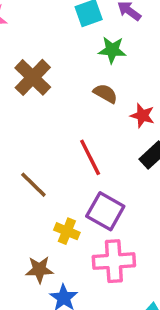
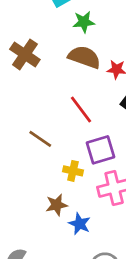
brown semicircle: (105, 93) -> (84, 57), size x1.6
purple square: (105, 211) -> (100, 150), turned -36

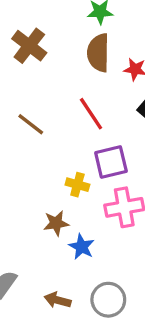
brown semicircle: (84, 57) -> (98, 53), turned -112
brown line: (40, 139) -> (31, 124), moved

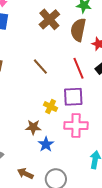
brown cross: (29, 46) -> (49, 19), moved
red line: (91, 114) -> (78, 68), moved
brown line: (31, 124) -> (40, 67), moved

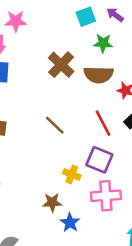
brown semicircle: (78, 30) -> (99, 75), turned -95
purple square: (73, 97) -> (99, 160), turned 30

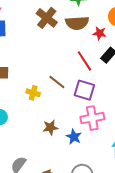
brown line: (55, 125) -> (57, 82), moved
yellow cross: (72, 174) -> (33, 93), moved
blue star: (70, 223) -> (74, 137), moved

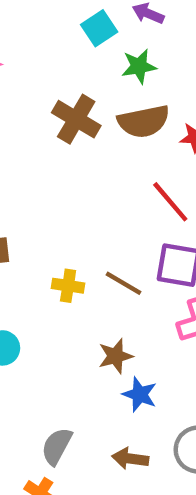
brown line: (57, 82) -> (123, 283), moved
blue star: (74, 137) -> (140, 394), moved

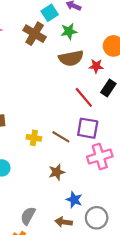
brown cross: (76, 119) -> (35, 34), moved
blue star: (140, 394) -> (74, 200), moved

